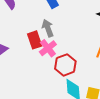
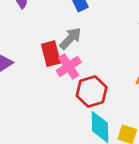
gray arrow: (48, 28) -> (70, 38), turned 60

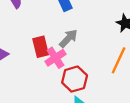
gray arrow: (70, 38) -> (68, 38), moved

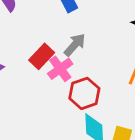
red rectangle: (41, 47) -> (42, 56), turned 60

